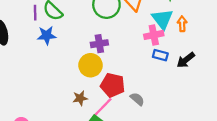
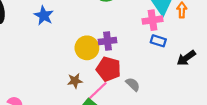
blue star: (47, 35) -> (44, 16), turned 30
purple cross: (99, 44) -> (108, 41), moved
black arrow: (186, 60) -> (186, 58), moved

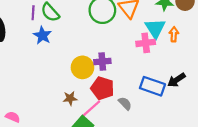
blue rectangle: (158, 41) -> (152, 86), moved, size x1.6

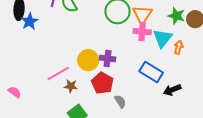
blue star: (42, 35) -> (30, 21), moved
pink cross: (146, 43) -> (142, 32), moved
blue rectangle: (152, 86) -> (151, 72), moved
pink line: (90, 110) -> (58, 73), moved

